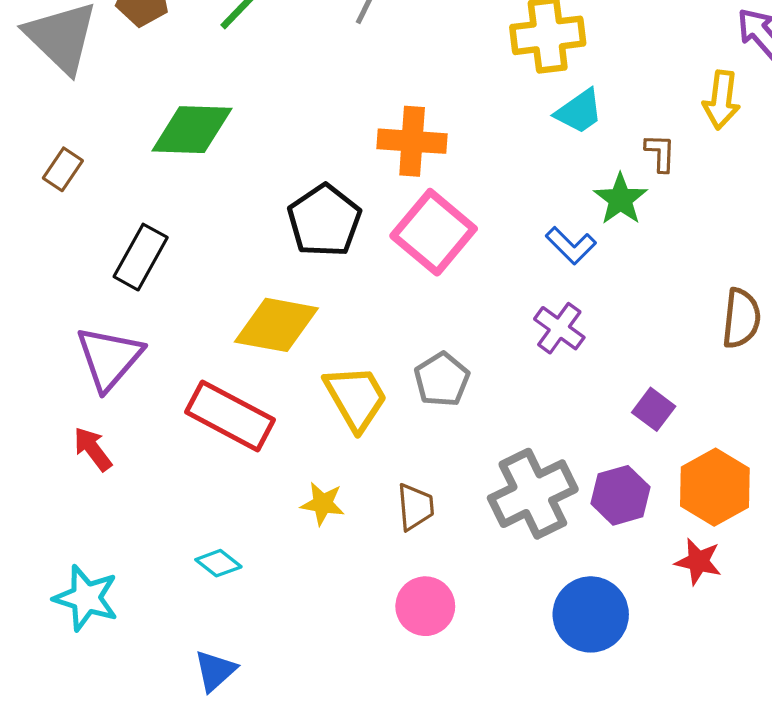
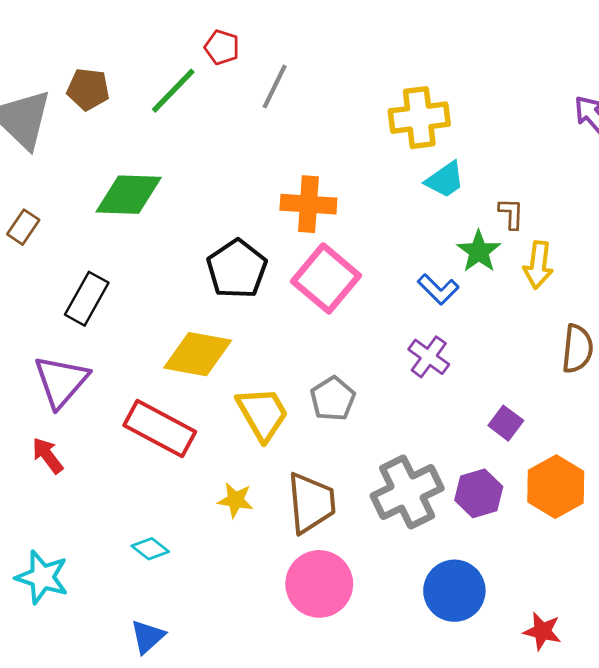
yellow arrow: (721, 100) -> (538, 265), moved
brown trapezoid: (415, 507) -> (311, 503), size x1.6
red star: (698, 562) -> (542, 631), moved
pink circle: (425, 606) -> (319, 584), size x1.4

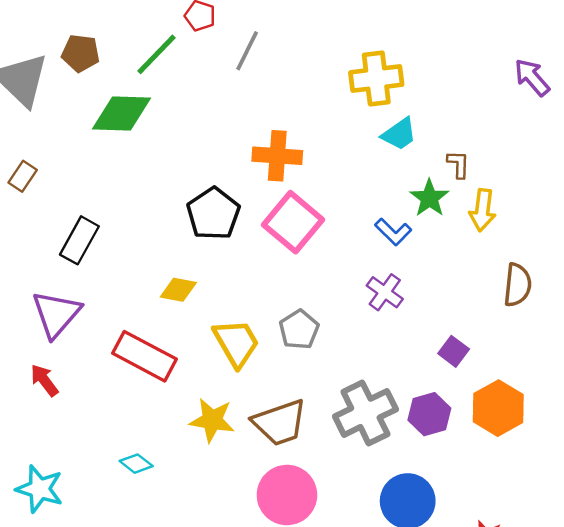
green diamond: (129, 195) -> (122, 114), moved
yellow diamond: (198, 354) -> (178, 290), size x0.6
yellow star: (235, 500) -> (212, 420), size x1.4
brown trapezoid: (311, 503) -> (280, 423), turned 76

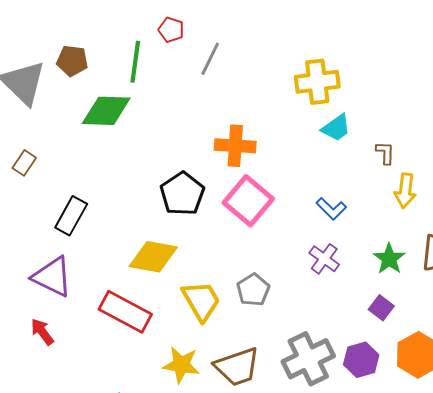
green line: (157, 54) -> (135, 62), turned -36
green star: (429, 198) -> (389, 259), moved
yellow diamond: (178, 290) -> (153, 257), size x1.6
purple triangle: (56, 314) -> (52, 277), turned -45

